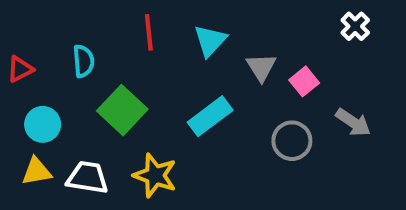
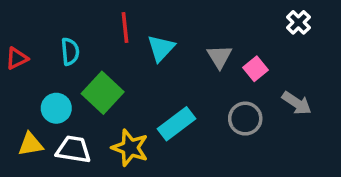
cyan triangle: (210, 41) -> (161, 48), moved
cyan rectangle: (210, 116) -> (177, 124), moved
cyan circle: (43, 124) -> (56, 108), moved

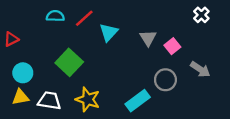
red line: (125, 27) -> (84, 18), turned 54
cyan semicircle: (70, 52) -> (55, 16), moved, turned -84
cyan circle: (56, 108) -> (23, 73), moved
cyan rectangle: (177, 124) -> (138, 101), moved

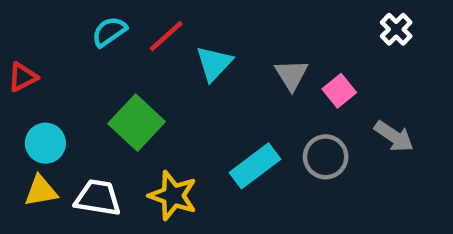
cyan semicircle: (55, 16) -> (109, 32), turned -36
cyan rectangle: (138, 101) -> (255, 166), moved

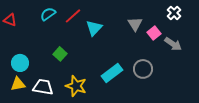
gray triangle: (291, 75) -> (135, 24), moved
red triangle: (23, 77) -> (10, 20), moved, turned 48
pink square: (339, 91) -> (154, 33), moved
green square: (137, 123) -> (60, 54), size x0.6
gray arrow: (394, 136) -> (173, 44), moved

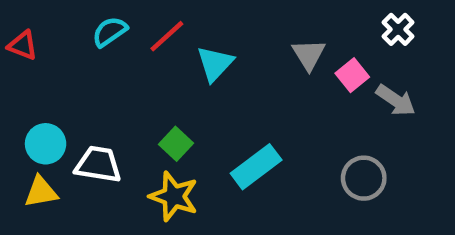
green square: (60, 54) -> (176, 144), moved
gray circle: (143, 69) -> (364, 178), moved
white trapezoid: (43, 87) -> (98, 164), moved

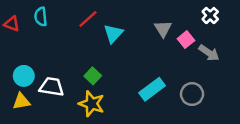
cyan semicircle: (110, 32) -> (41, 17), moved, turned -60
cyan rectangle: (256, 167) -> (152, 89), moved

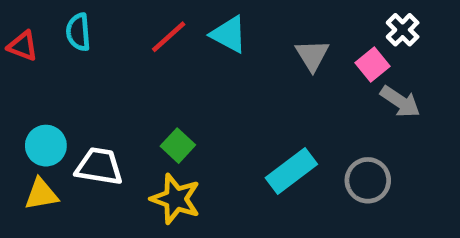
cyan triangle: (113, 34) -> (229, 34), moved, turned -45
pink square: (186, 40) -> (372, 65), moved

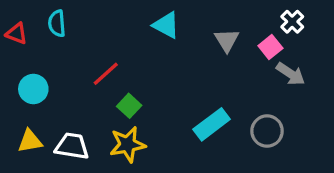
red line: (169, 37) -> (106, 74), moved
cyan circle: (46, 146) -> (33, 89), moved
white trapezoid: (99, 166) -> (72, 146), moved
yellow star: (176, 199) -> (127, 144), turned -30

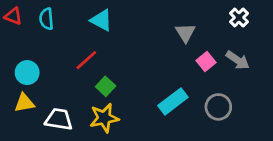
cyan triangle: (166, 25) -> (101, 20), moved
red triangle: (17, 34) -> (13, 16), moved
pink square: (270, 47) -> (206, 62), moved
yellow triangle: (30, 141) -> (24, 103), moved

